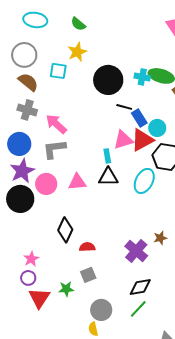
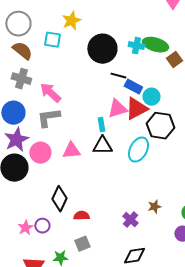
blue rectangle: (139, 118) -> (133, 87), turned -30
purple cross: (136, 251) -> (130, 220), size x0.7
purple circle: (28, 278) -> (42, 226), moved

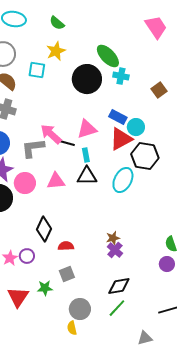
green ellipse: (155, 45) -> (108, 56), moved, turned 30
black line: (118, 76) -> (67, 143), moved
pink arrow: (50, 93) -> (51, 134), moved
pink triangle: (117, 109) -> (87, 129), moved
brown star: (154, 207) -> (113, 238), moved

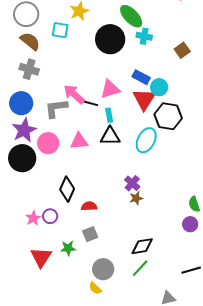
red triangle: (121, 139) -> (144, 99), turned -30
purple cross: (115, 250) -> (132, 183), moved
yellow semicircle: (72, 328) -> (95, 288), turned -32

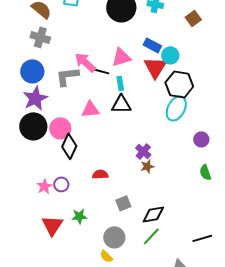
cyan ellipse: (146, 140) -> (176, 108), moved
pink circle: (48, 143) -> (60, 128), moved
black diamond: (67, 189) -> (69, 146), moved
purple circle: (190, 224) -> (201, 139), moved
gray square: (90, 234) -> (123, 203), moved

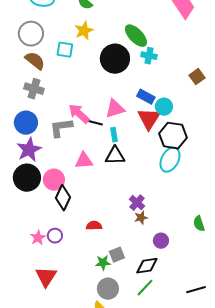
brown square: (193, 18) -> (197, 77), moved
purple circle: (201, 139) -> (161, 241), moved
green star: (79, 216) -> (103, 263), moved

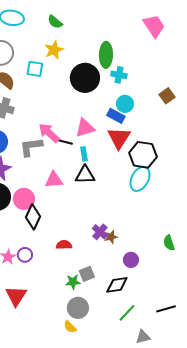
green ellipse: (136, 36) -> (106, 55), turned 45
cyan circle: (164, 107) -> (125, 104), moved
purple cross: (137, 203) -> (100, 232), moved
green line: (145, 288) -> (127, 313), moved

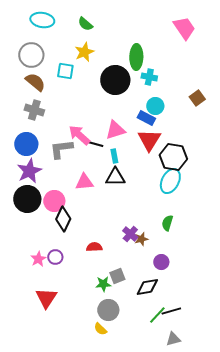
green semicircle: (169, 243) -> (167, 223), moved, turned 35
black line: (166, 309) -> (171, 311), moved

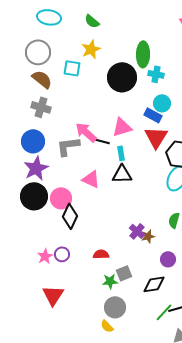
pink triangle: (84, 182) -> (91, 179), turned 30
red semicircle: (94, 247) -> (101, 254), moved

